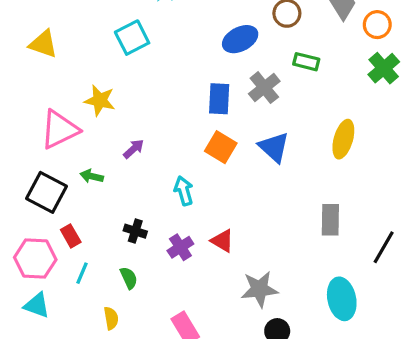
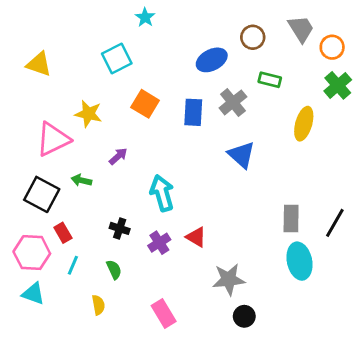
yellow ellipse: (343, 139) -> (304, 124), moved
orange square: (221, 147) -> (145, 104), moved
cyan arrow: (184, 191) -> (162, 193), size x1.4
black line: (384, 247) -> (335, 223), moved
cyan ellipse: (342, 299) -> (300, 261), moved

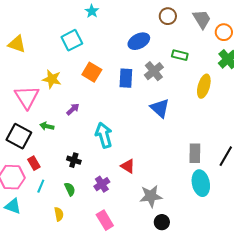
brown circle: (253, 37) -> (168, 16), moved
pink triangle: (53, 139) -> (27, 97), turned -36
purple cross: (159, 243) -> (102, 184), moved

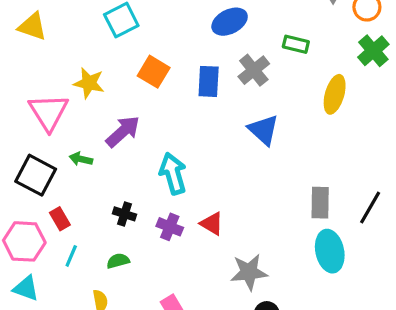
purple arrow: (73, 109) -> (123, 132), size x1.6
purple cross: (102, 184) -> (170, 227), moved, turned -35
green semicircle: (70, 189) -> (118, 261), turned -80

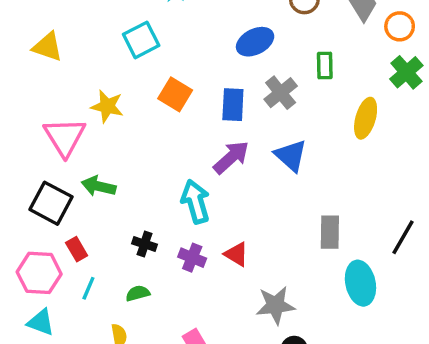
green rectangle: (296, 44) -> (325, 65), turned 75
purple arrow: (123, 132) -> (231, 157), moved
green arrow: (81, 159) -> (99, 186), size x1.4
gray rectangle: (320, 203) -> (330, 232), moved

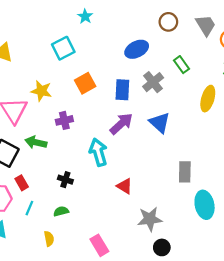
green rectangle: (325, 65) -> (182, 65), turned -35
orange square: (175, 94) -> (85, 83), turned 30
purple cross: (192, 258) -> (64, 120), moved, turned -35

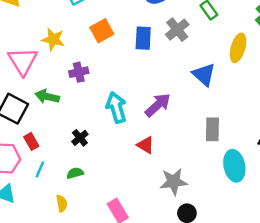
blue triangle: (160, 123) -> (204, 75), moved
purple arrow: (121, 124) -> (158, 105), moved
black cross: (65, 180) -> (80, 138), turned 32

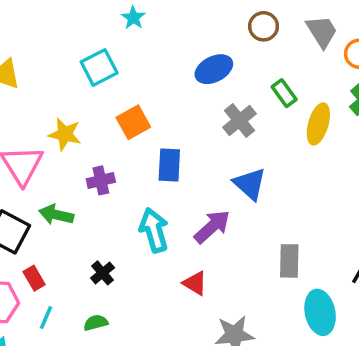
blue rectangle: (143, 38) -> (169, 165), moved
yellow ellipse: (238, 48) -> (318, 124), moved
blue triangle: (204, 75) -> (250, 184), moved

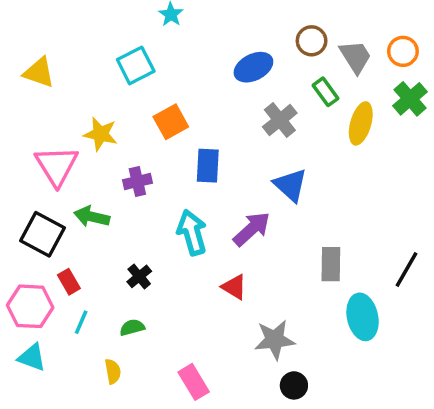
brown circle: (264, 26) -> (312, 41), moved
gray trapezoid: (322, 31) -> (355, 57), moved

